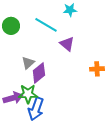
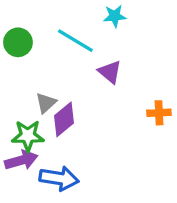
green star: (28, 94) -> (28, 136), moved
blue arrow: (36, 109) -> (59, 178), turned -100

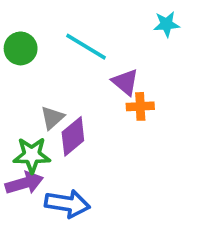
cyan star: (115, 16) -> (166, 24), moved
orange cross: (159, 113) -> (140, 106), moved

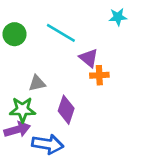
gray triangle: (52, 118) -> (37, 83), turned 30
purple diamond: (73, 136) -> (66, 110), moved, turned -32

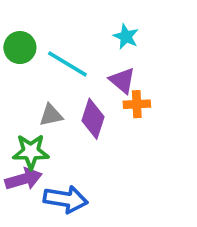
cyan star: (118, 17) -> (126, 37), moved, turned 30
cyan line: (61, 33) -> (67, 64), moved
purple diamond: (66, 110) -> (93, 119), moved

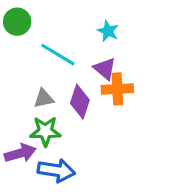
green circle: (20, 48) -> (17, 22), moved
orange cross: (137, 104) -> (117, 89), size x1.4
green star: (31, 152) -> (45, 131), moved

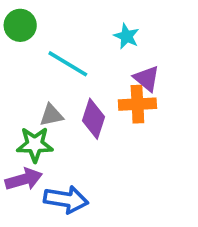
purple triangle: (105, 69) -> (147, 78), moved
green star: (45, 131) -> (35, 144), moved

